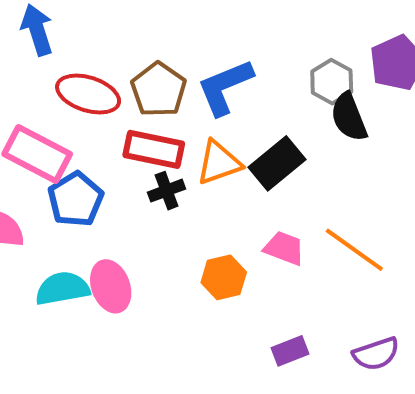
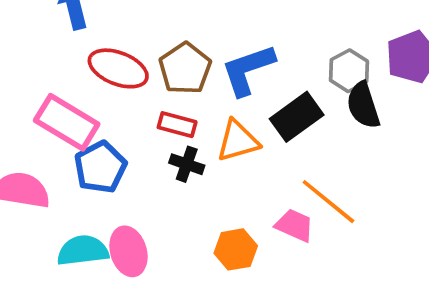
red rectangle: (154, 149) -> (177, 125), size x0.7
black rectangle: (277, 163) -> (297, 117), moved
black cross: (167, 191) -> (187, 164), turned 36
orange line: (354, 250) -> (328, 202), moved

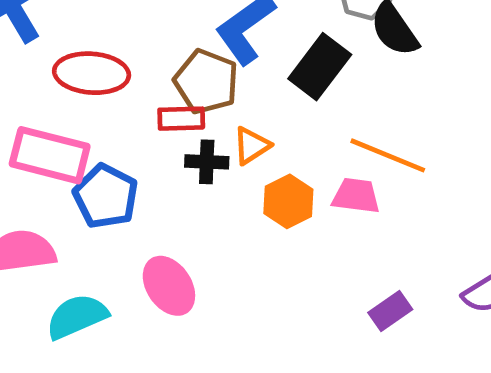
brown pentagon: (185, 68) -> (206, 82), moved
orange triangle: (238, 141) -> (251, 146), moved, size x0.7
orange hexagon: (236, 249) -> (288, 201), moved
cyan semicircle: (83, 251) -> (77, 316), moved

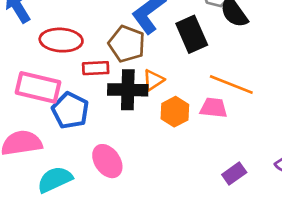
black rectangle: (320, 67) -> (192, 34), turned -60
red rectangle: (181, 119) -> (96, 68), moved
black cross: (207, 162) -> (128, 90), size x1.6

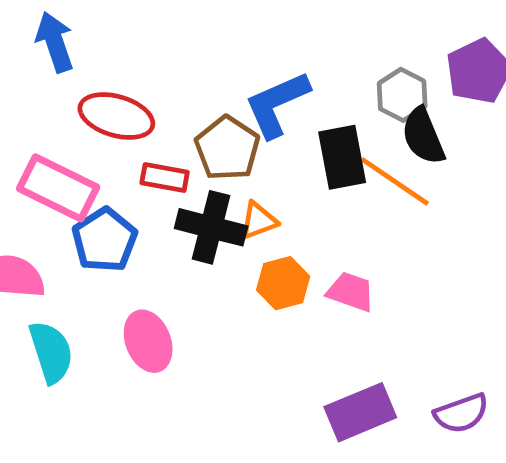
orange line: (231, 85) -> (395, 181), moved
purple rectangle: (234, 174) -> (360, 412), size x1.6
cyan semicircle: (55, 179) -> (51, 352), turned 84

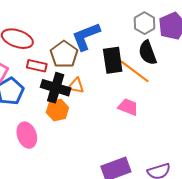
gray hexagon: (402, 95) -> (145, 23), moved
orange triangle: (258, 221) -> (76, 86), turned 30
orange hexagon: (283, 283) -> (57, 110), moved
pink trapezoid: (351, 292) -> (128, 107), moved

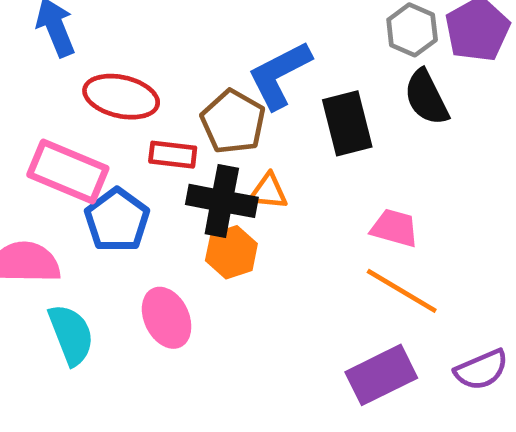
orange line: (135, 71) -> (402, 291), moved

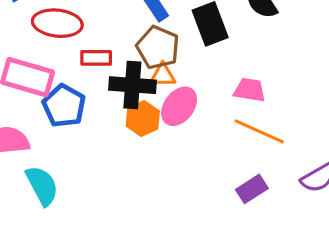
brown pentagon: (233, 122) -> (158, 47), moved
pink ellipse: (167, 318) -> (179, 106), moved, turned 69
purple rectangle: (381, 375) -> (252, 189), size x0.7

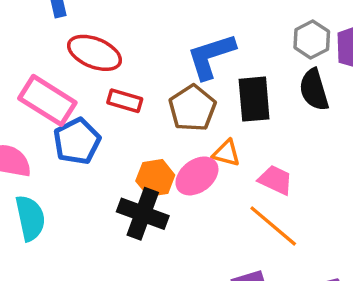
orange triangle: (163, 75) -> (226, 153), moved
black cross: (132, 85) -> (143, 214), moved

